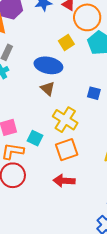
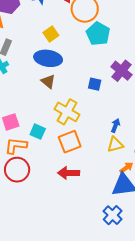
yellow square: (66, 42) -> (51, 34), moved

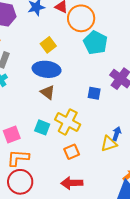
cyan square: (38, 132) -> (42, 127), moved
orange square: (70, 142) -> (72, 152), size x0.7
yellow triangle: (115, 145) -> (109, 144), moved

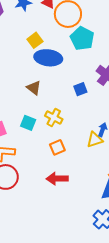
blue ellipse: (47, 69) -> (48, 58), moved
blue square: (94, 93) -> (80, 89), turned -32
yellow cross: (68, 122) -> (54, 118), size x0.7

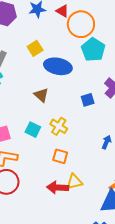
yellow square: (35, 40) -> (35, 48), moved
yellow triangle: (95, 140) -> (74, 182), moved
orange square: (57, 147) -> (60, 156), turned 35

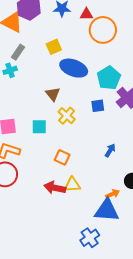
red triangle: (62, 11) -> (86, 14), turned -40
cyan pentagon: (93, 50) -> (109, 78), moved
yellow cross: (59, 126) -> (67, 116), moved
cyan square: (33, 130) -> (39, 127), turned -35

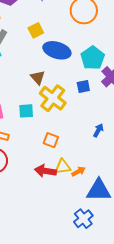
yellow cross: (67, 116) -> (53, 98), size x1.5
orange arrow: (112, 194) -> (78, 171), moved

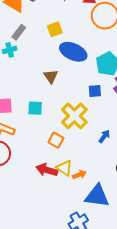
yellow cross: (53, 98) -> (74, 116), moved
yellow triangle: (63, 167) -> (64, 168), turned 36

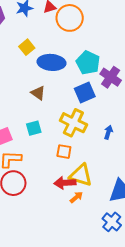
blue square: (95, 91) -> (85, 93), size x1.5
yellow triangle: (64, 168) -> (81, 175), size x1.4
orange arrow: (79, 175) -> (76, 197), moved

